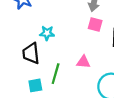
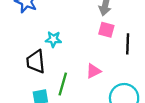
pink triangle: (83, 62) -> (93, 71), turned -32

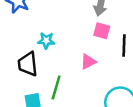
pink triangle: (93, 71) -> (88, 62), moved

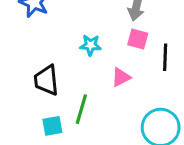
cyan star: (46, 41) -> (90, 45), moved

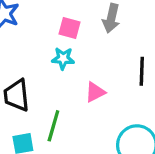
pink square: (138, 39) -> (69, 28), moved

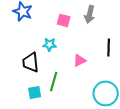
cyan star: (63, 58) -> (50, 44), moved

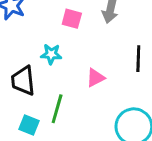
cyan square: (35, 92) -> (29, 125), turned 32

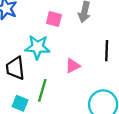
cyan star: (51, 54) -> (38, 47), size x1.5

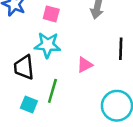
pink square: (54, 19) -> (51, 14), moved

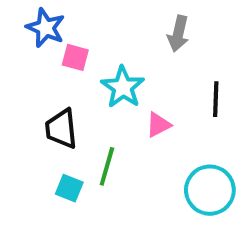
pink square: (51, 14) -> (75, 57), moved
cyan star: (47, 45) -> (123, 87), moved, turned 30

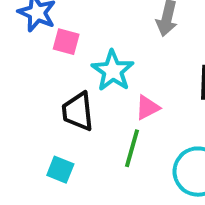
black trapezoid: (61, 129) -> (78, 111), moved
green line: (107, 166) -> (132, 148), moved

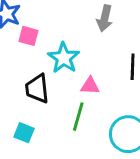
pink triangle: (148, 108) -> (90, 86), turned 30

